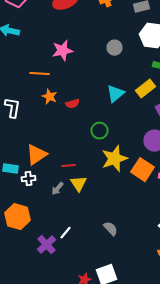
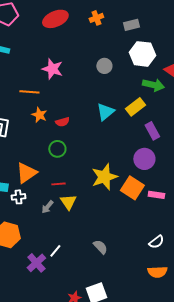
pink star: (62, 51) -> (52, 69), turned 30
green circle: (100, 131) -> (57, 149), moved

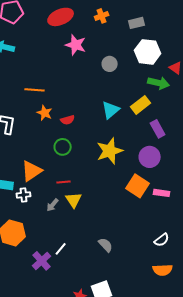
pink star: (52, 69) -> (76, 45), moved
yellow star: (104, 177) -> (110, 151), moved

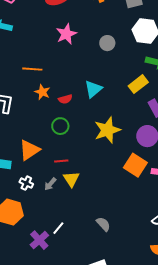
pink star: (76, 45) -> (66, 34), moved, turned 30
cyan triangle: (111, 110) -> (93, 89), moved
white cross: (24, 195) -> (26, 183), moved, turned 32

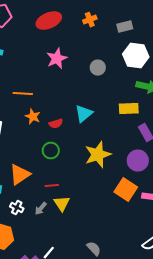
yellow rectangle: (138, 84) -> (129, 109), turned 36

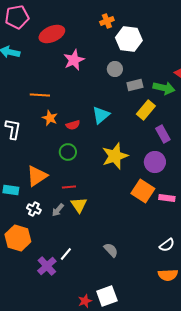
red ellipse: (49, 21) -> (52, 34), moved
gray rectangle: (125, 27) -> (135, 85), moved
white hexagon: (136, 56) -> (129, 39), moved
yellow rectangle: (129, 109) -> (146, 110), turned -48

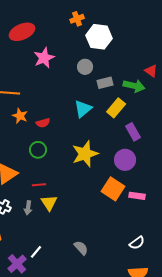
cyan triangle: (101, 115) -> (83, 109), moved
gray arrow: (58, 210) -> (28, 208), turned -32

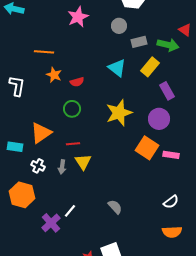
cyan triangle: (83, 109) -> (117, 68), turned -42

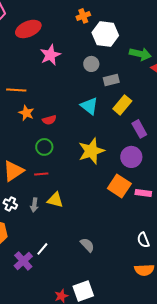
green arrow: (168, 45) -> (140, 54), moved
red line: (73, 144) -> (41, 174), moved
yellow triangle: (83, 162) -> (55, 200), turned -42
white semicircle: (171, 202) -> (143, 240), turned 105

